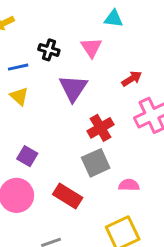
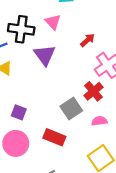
black cross: (49, 50) -> (21, 29), size x1.6
red cross: (100, 128) -> (93, 91), moved

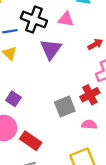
pink triangle: (53, 22) -> (66, 19), turned -49
red rectangle: (54, 137) -> (31, 141), moved

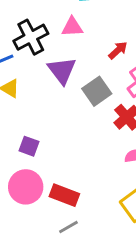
black cross: (34, 19) -> (31, 37), turned -35
gray square: (65, 106) -> (97, 91), moved

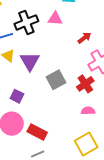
purple triangle: (62, 70) -> (30, 61), moved
gray square: (97, 91) -> (56, 80), moved

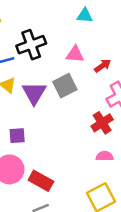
pink triangle: (55, 19) -> (75, 54), moved
gray square: (56, 80) -> (65, 86), moved
purple square: (17, 96) -> (17, 136), turned -32

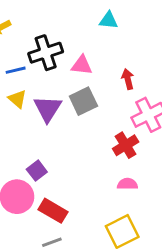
pink triangle: (75, 54) -> (82, 65), moved
red arrow: (103, 66) -> (128, 79), turned -70
purple square: (17, 136) -> (37, 171), moved, turned -35

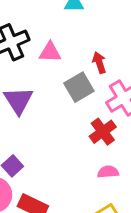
gray square: (83, 101) -> (79, 87), moved

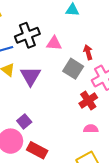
gray square: (79, 87) -> (73, 69), turned -30

